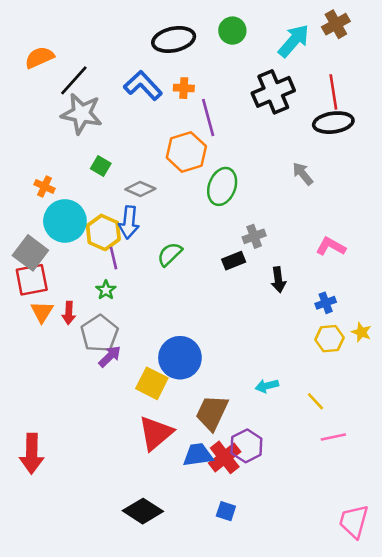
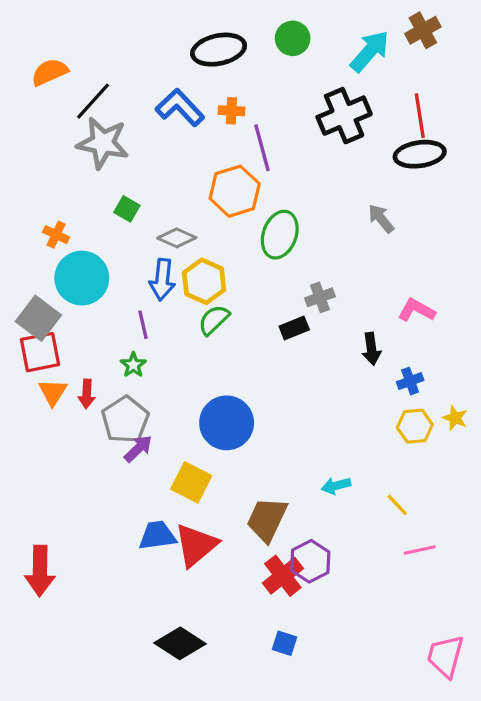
yellow hexagon: (103, 232) -> (204, 281), moved
black arrow: (278, 280) -> (371, 349), moved
blue circle: (180, 358) -> (227, 423), moved
blue trapezoid: (198, 455) -> (157, 536), moved

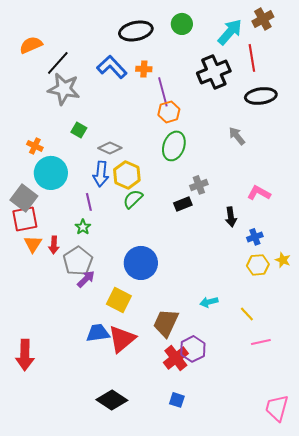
red line: (420, 116) -> (252, 58), moved
orange hexagon: (235, 191) -> (169, 112), moved, size x0.7

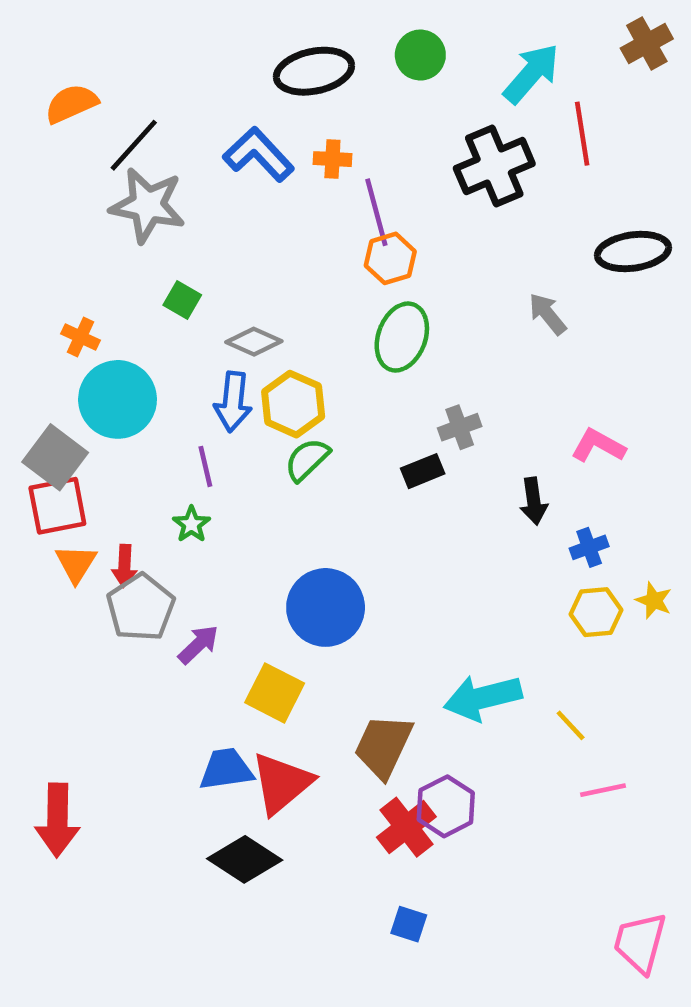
brown cross: (263, 19) -> (647, 43), moved
black ellipse: (261, 96) -> (633, 252), moved
gray pentagon: (78, 261) -> (141, 607), moved
cyan arrow: (209, 302) -> (483, 698), size x1.8
black diamond: (112, 400) -> (245, 859), moved

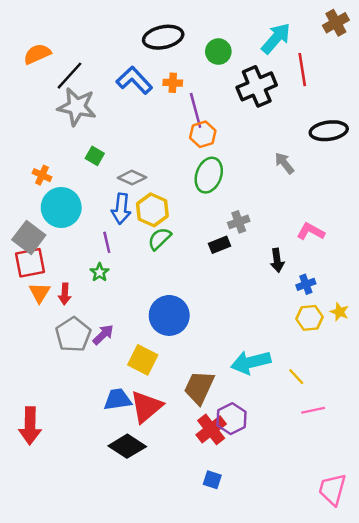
green circle: (420, 55) -> (218, 52), moved
gray pentagon: (141, 607) -> (73, 335), moved

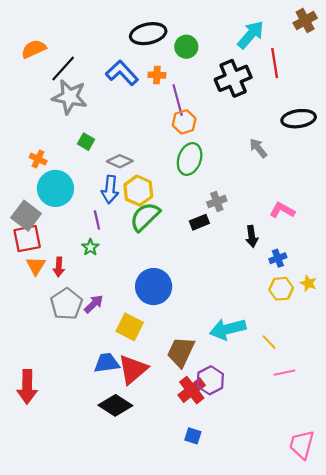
green circle: (218, 52) -> (186, 47), moved
green semicircle: (160, 239) -> (145, 217), size x1.4

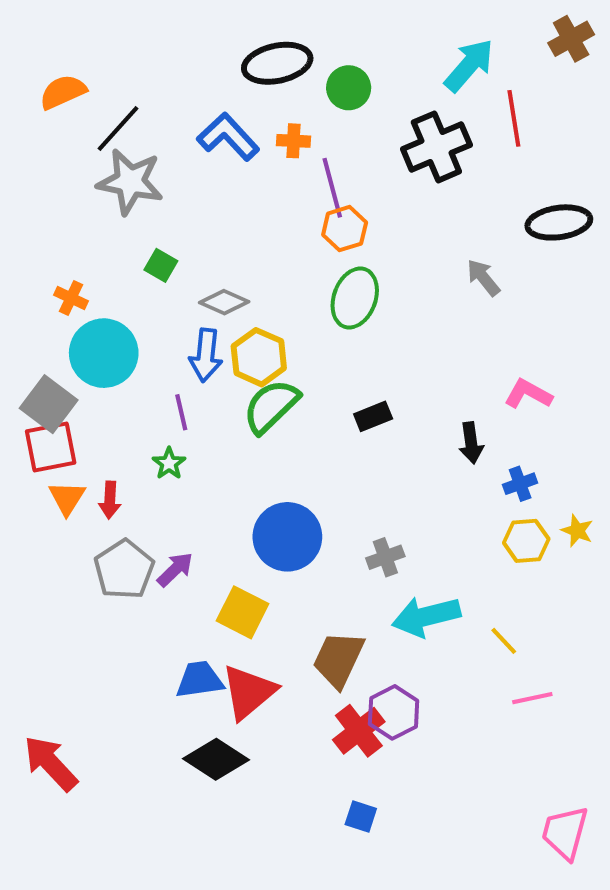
gray cross: (217, 202) -> (385, 557), moved
red arrow: (27, 387) -> (51, 763), moved, turned 136

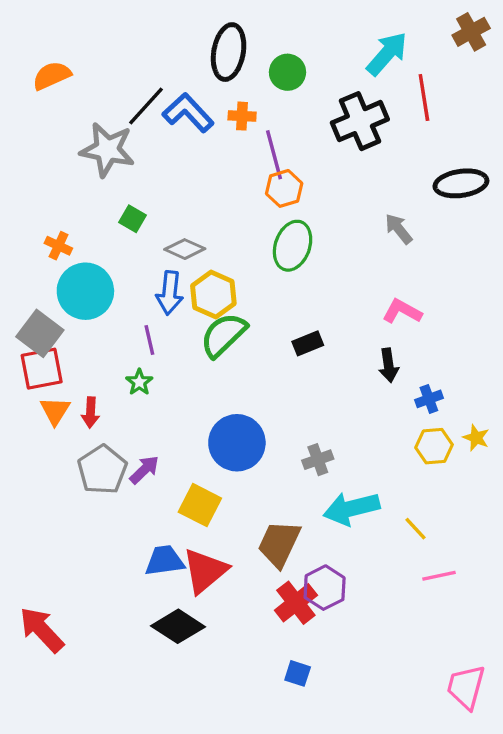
black ellipse: (277, 63) -> (229, 52), turned -68
black line: (118, 129) -> (146, 106), moved
pink L-shape: (528, 394) -> (402, 311), moved

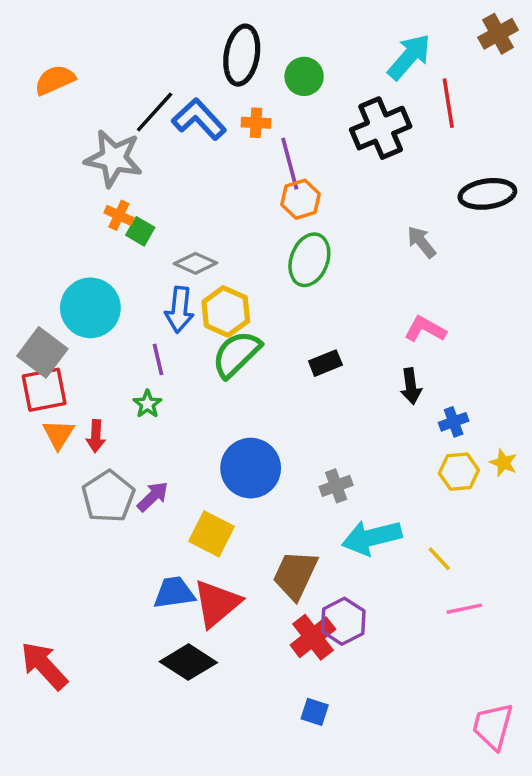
orange cross: (58, 246) -> (119, 215), moved

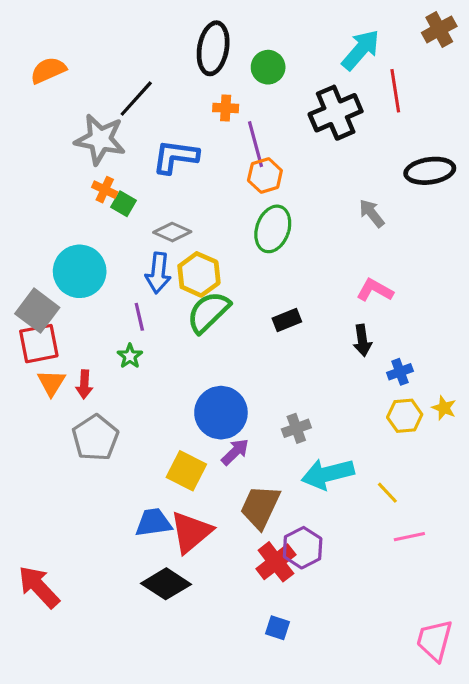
blue L-shape: (199, 119) -> (175, 157), moved, turned -39
purple arrow: (153, 497) -> (235, 452), moved

